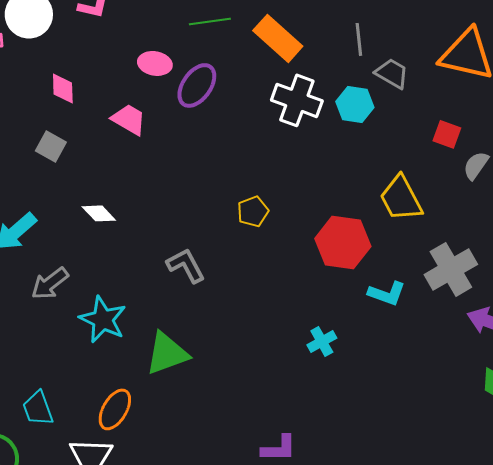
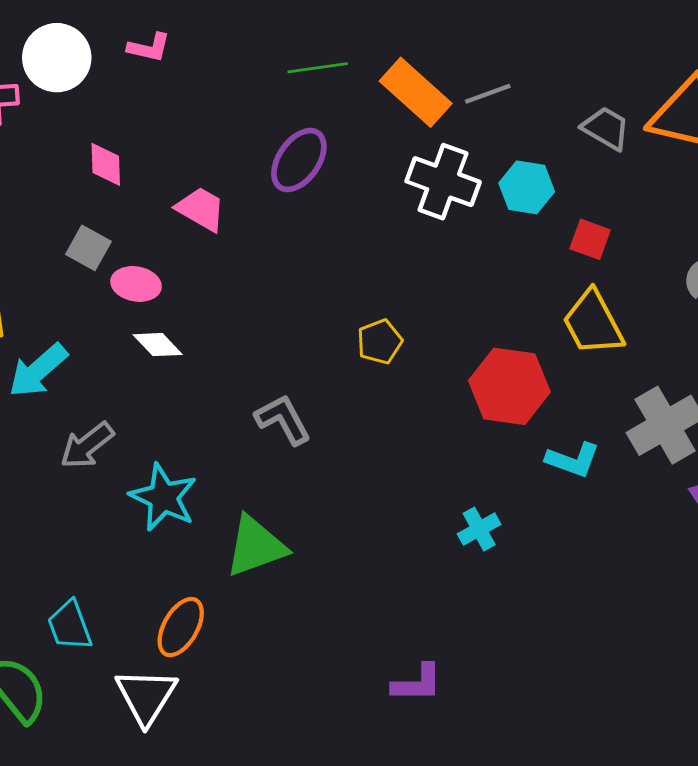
gray line: (359, 39) -> (488, 94), moved, turned 76
pink ellipse: (155, 63) -> (136, 284), moved
gray trapezoid: (392, 73) -> (606, 128), moved
red square: (447, 134) -> (590, 239), moved

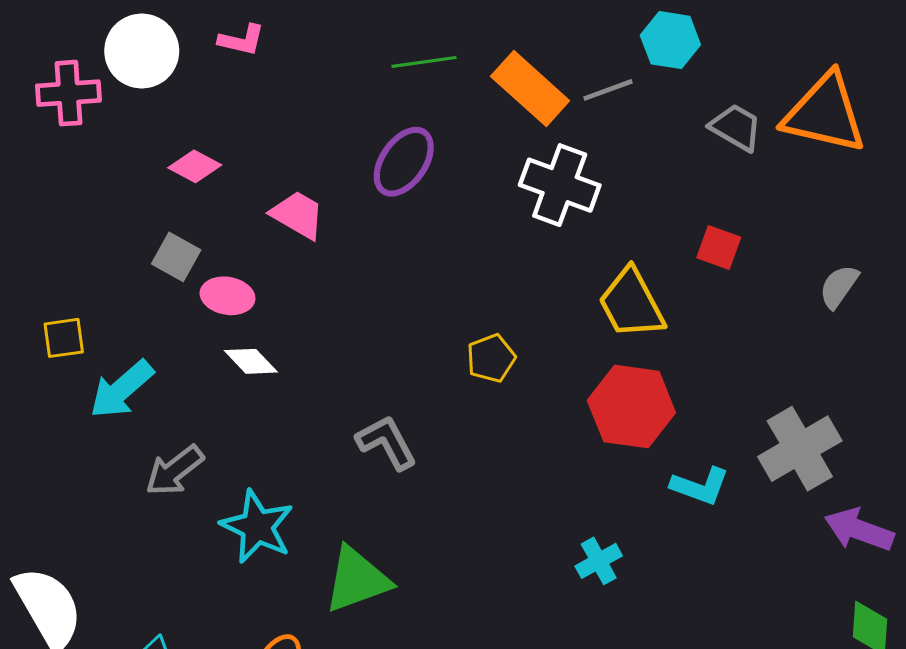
pink diamond: (106, 164) -> (195, 166), turned -60
cyan hexagon: (527, 187) -> (670, 40), moved
yellow trapezoid: (593, 323) -> (631, 304), moved

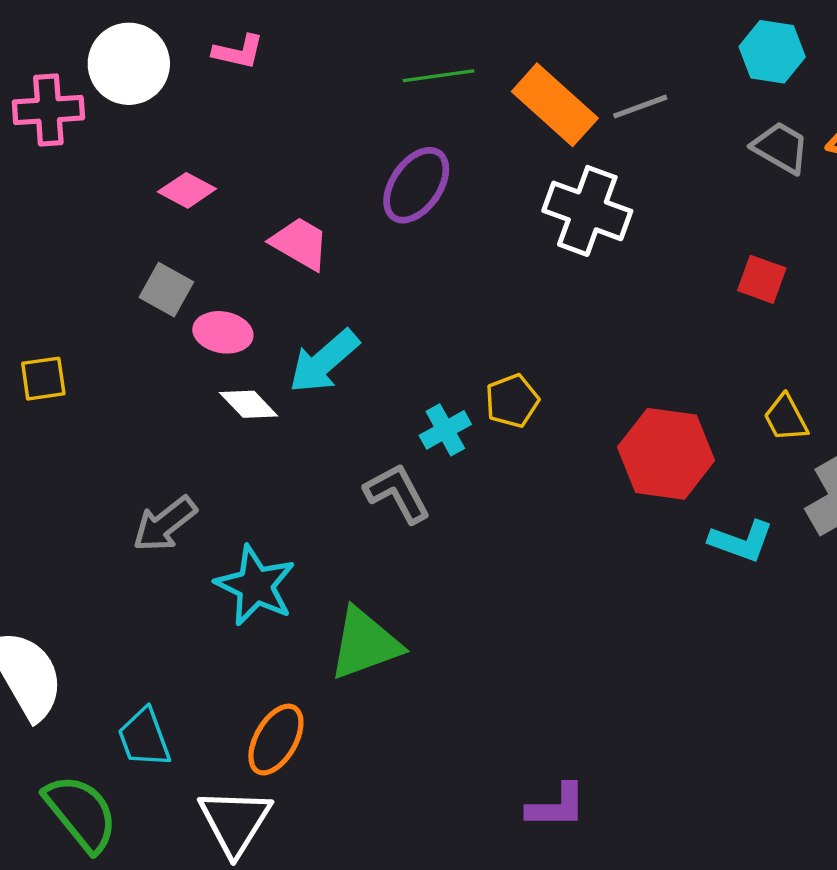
cyan hexagon: (670, 40) -> (772, 52), moved
yellow trapezoid: (631, 304) -> (786, 418), moved, size x0.6
cyan arrow: (121, 389) -> (324, 361), moved
cyan cross: (599, 561) -> (445, 430), moved

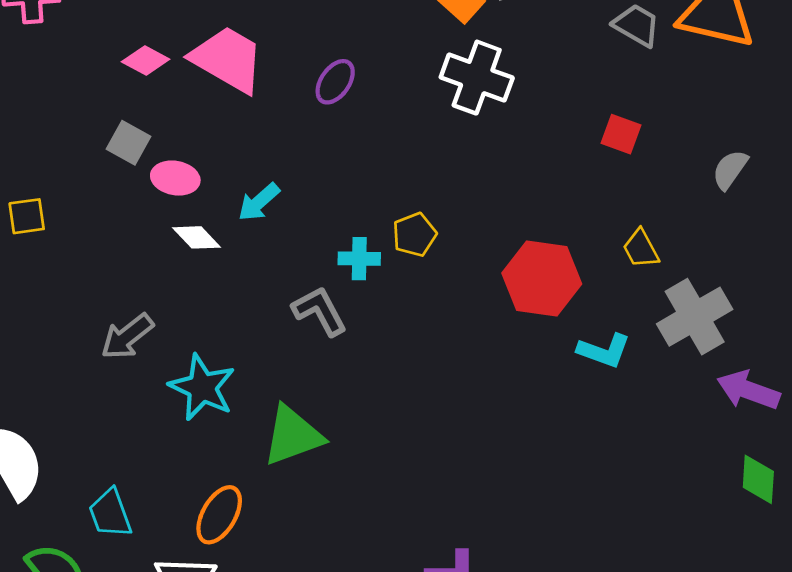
purple ellipse: (416, 185) -> (335, 82), moved, size x0.7
pink trapezoid: (300, 243) -> (228, 59), moved, size x1.5
cyan arrow: (324, 361) -> (259, 202), size x0.7
cyan cross: (445, 430) -> (359, 259), turned 30

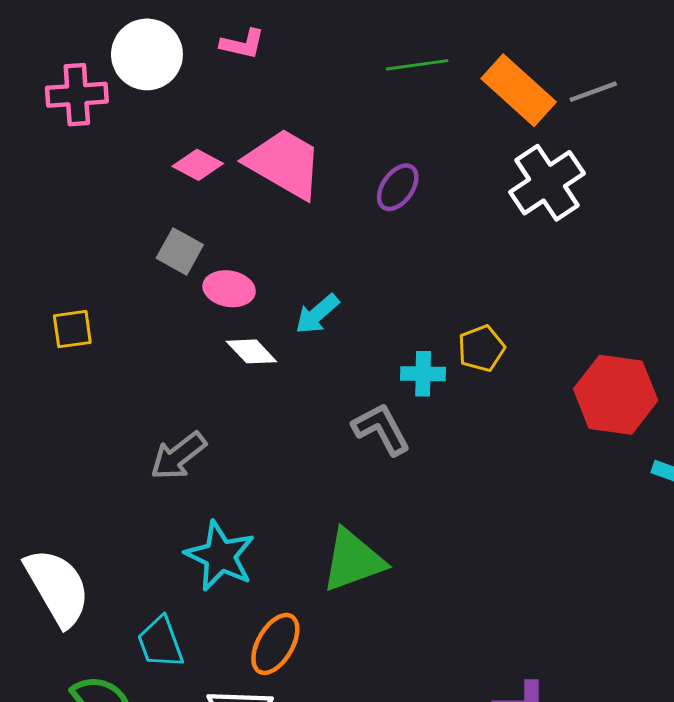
white cross: (477, 78) -> (547, 183), turned 36
cyan star: (202, 387) -> (220, 556), moved

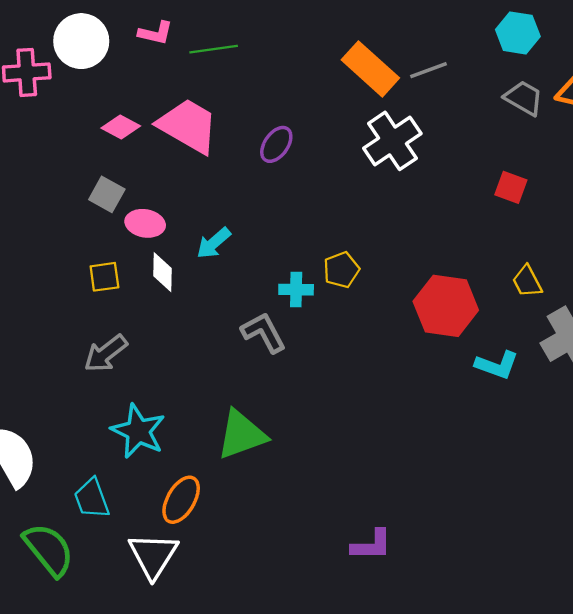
green line: (417, 65) -> (214, 49), moved
yellow square: (72, 329) -> (104, 277), moved
white diamond: (251, 351) -> (163, 272), turned 45

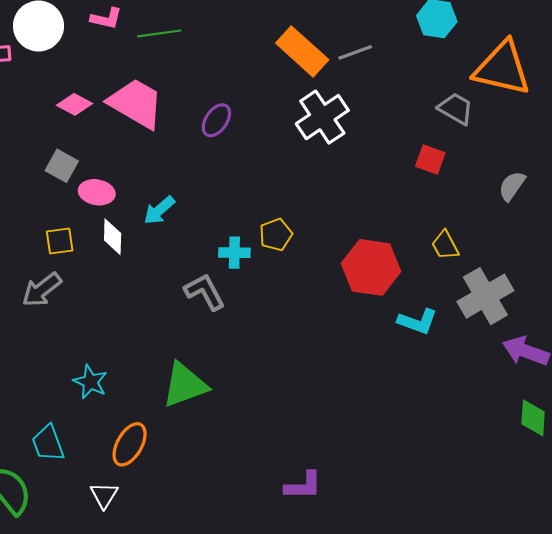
gray trapezoid: (524, 98) -> (456, 109), moved
gray arrow: (106, 353) -> (42, 290), moved
cyan star: (138, 431) -> (90, 382), size x0.7
white triangle: (153, 555) -> (104, 495), size x0.6

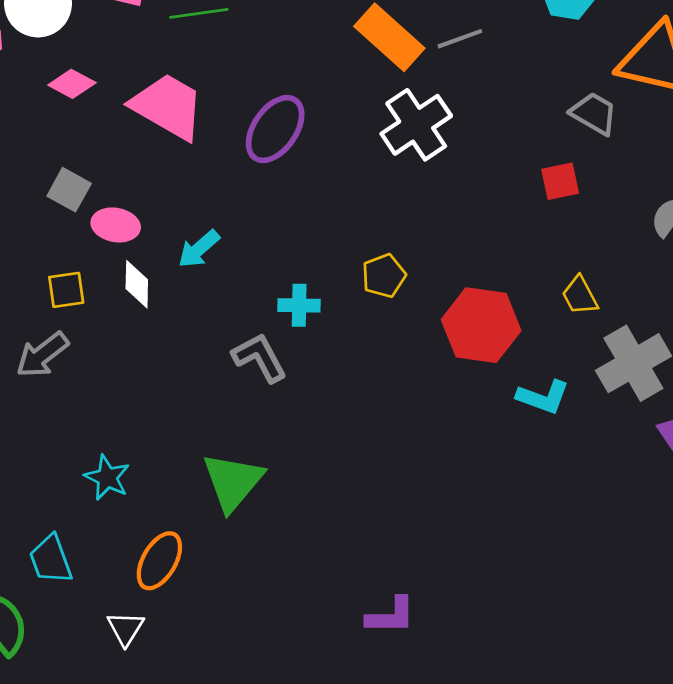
pink diamond: (74, 104) -> (72, 84), moved
purple ellipse: (216, 120) -> (275, 129), size x1.5
red square: (430, 159) -> (560, 181), turned -32
yellow pentagon: (276, 235) -> (384, 276), moved
green triangle: (185, 385) -> (233, 482), turned -30

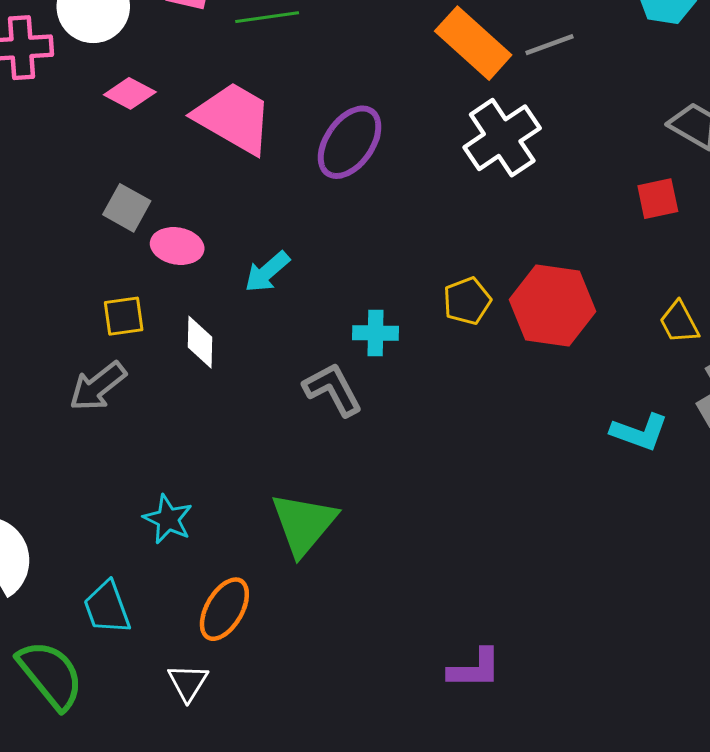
white diamond: (137, 284) -> (200, 342), moved
red hexagon: (481, 325) -> (552, 306), moved

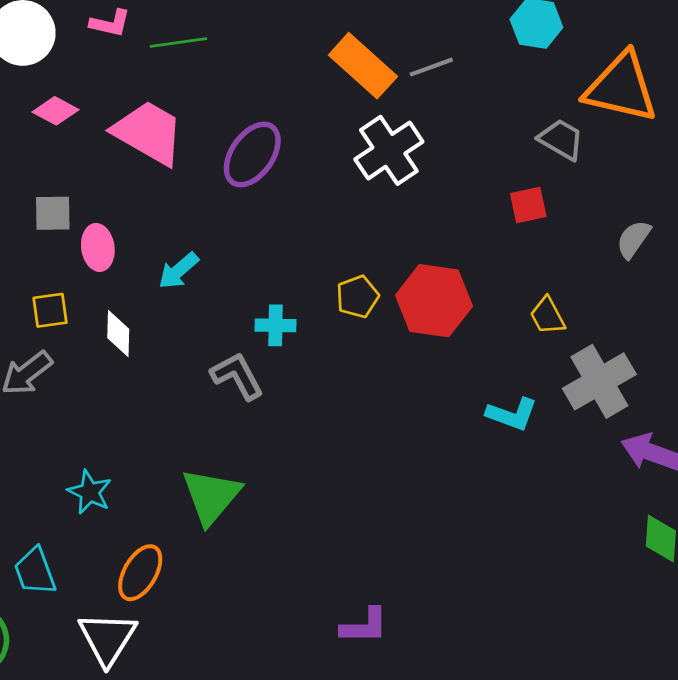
gray square: (127, 208) -> (53, 213), turned -30
pink ellipse: (177, 246) -> (98, 247), turned 72
white triangle: (188, 682) -> (107, 638), size x1.6

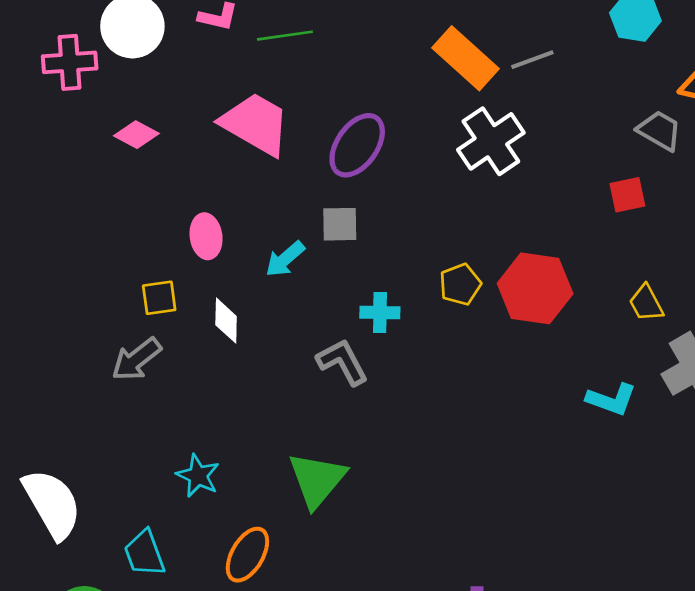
pink diamond: (55, 111) -> (136, 135), moved
gray square: (53, 213) -> (340, 224), moved

